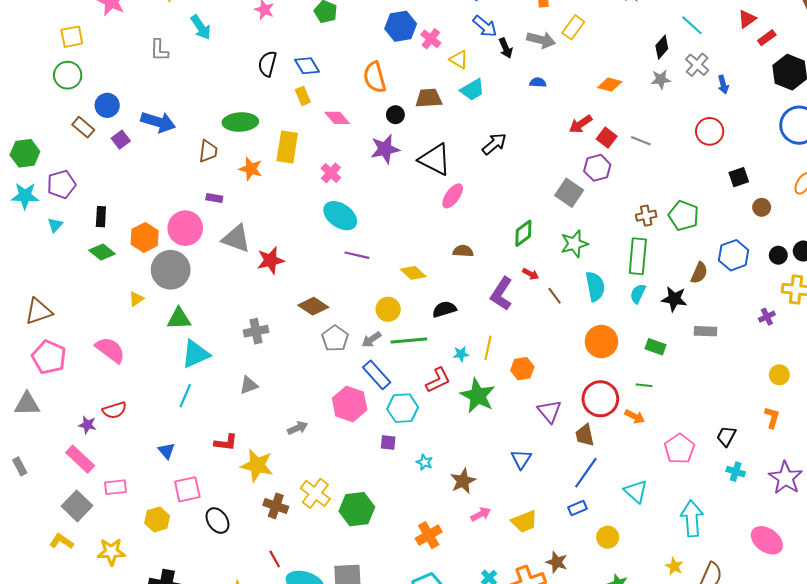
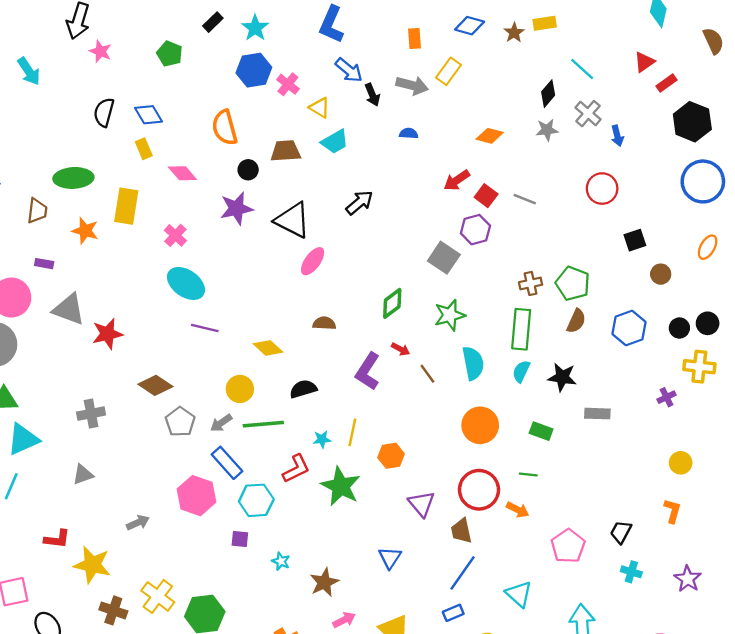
brown semicircle: (699, 273) -> (576, 321), moved
purple star: (786, 478) -> (688, 579), size x0.7

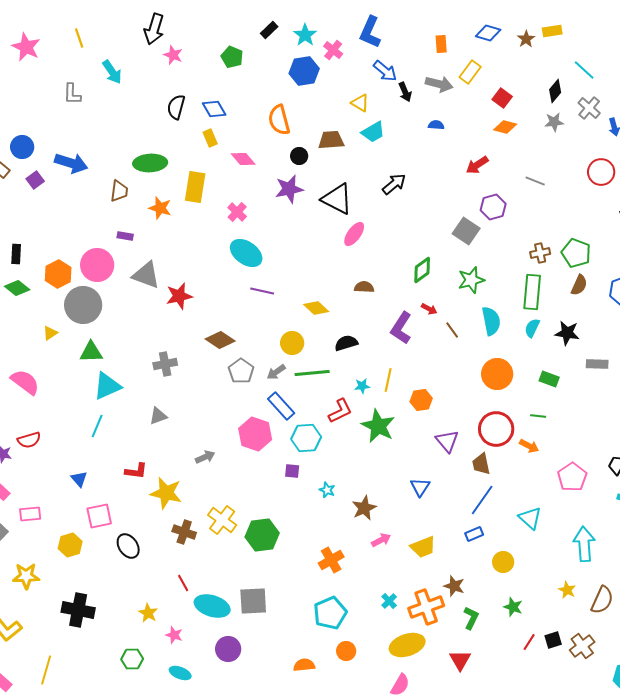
pink cross: (288, 84) -> (333, 50), moved
red square: (486, 196) -> (502, 98), moved

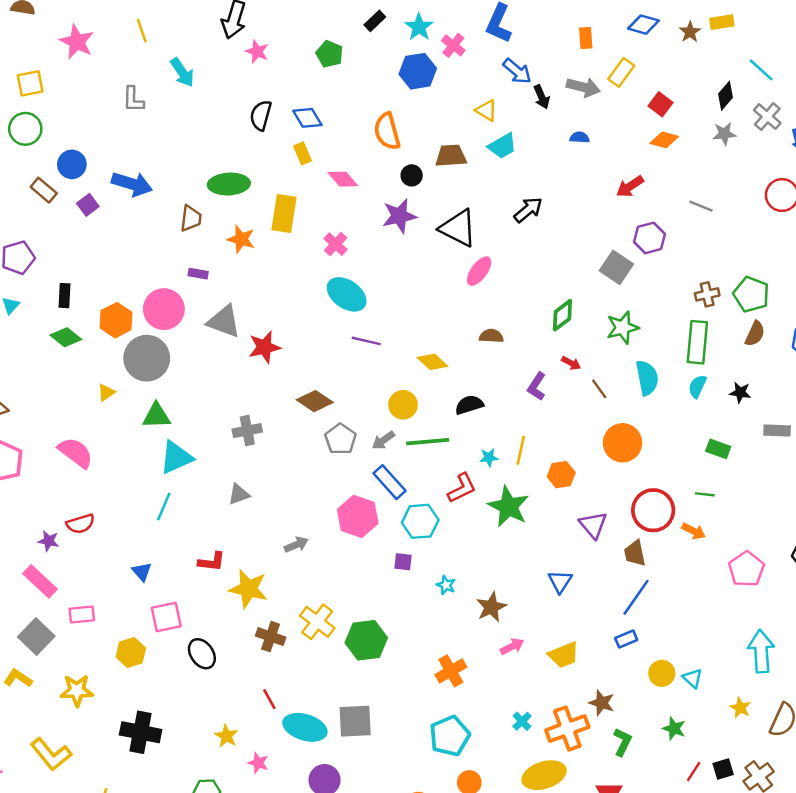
purple L-shape: (401, 328) -> (537, 386), size x0.7
black star: (567, 333) -> (740, 393), size x0.7
orange circle: (497, 374) -> (623, 443), moved
cyan triangle: (530, 518) -> (692, 678), moved, size x0.7

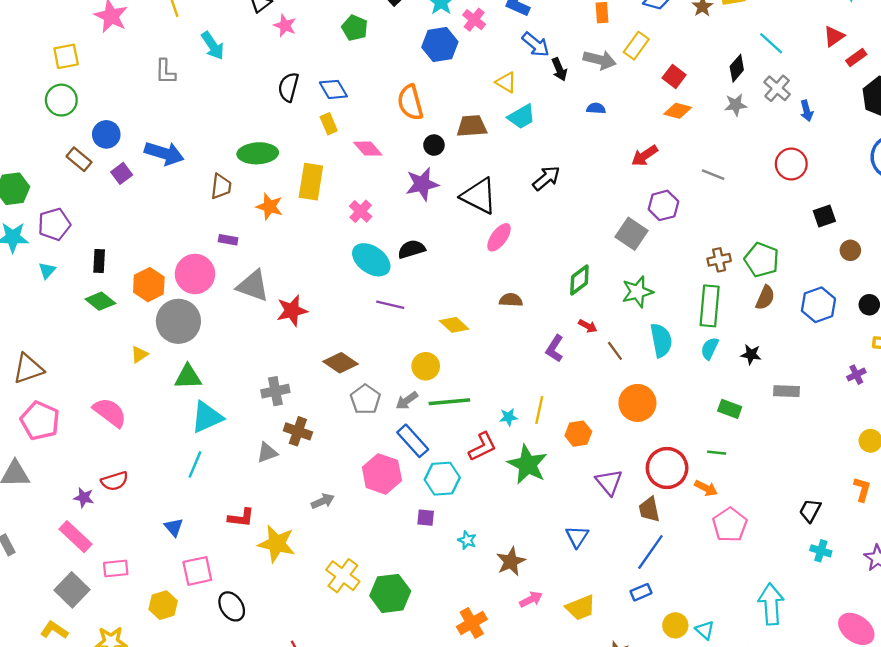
black semicircle: (469, 405) -> (411, 249), moved
pink pentagon: (746, 569) -> (730, 525), moved
brown cross: (271, 637) -> (298, 431), moved

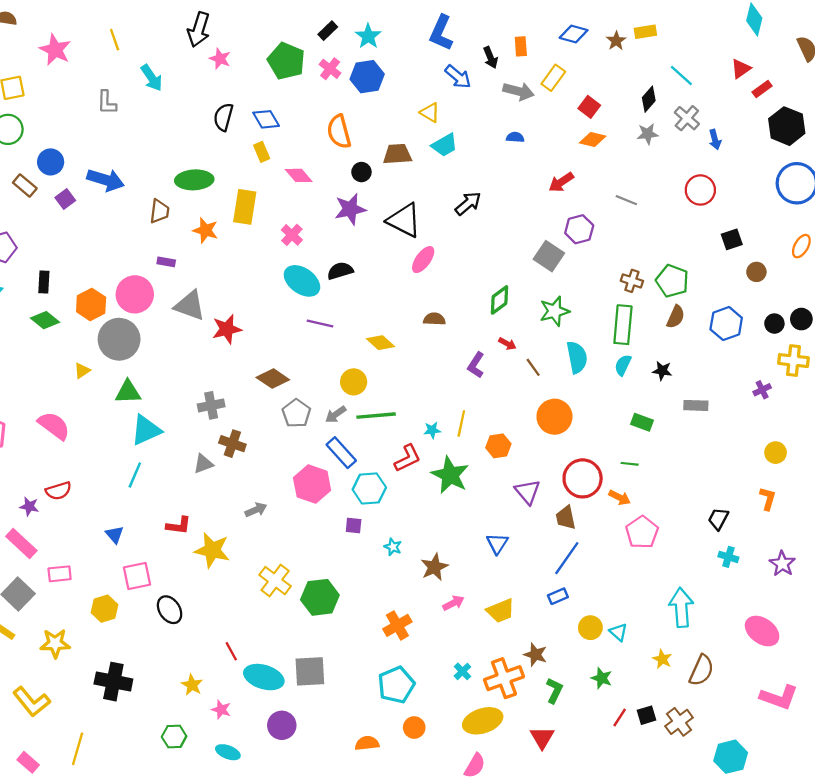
pink cross: (474, 20) -> (330, 69), moved
green pentagon: (355, 28) -> (286, 61), size x1.5
black arrow: (559, 69) -> (491, 58), moved
brown cross: (719, 260) -> (632, 281), turned 30

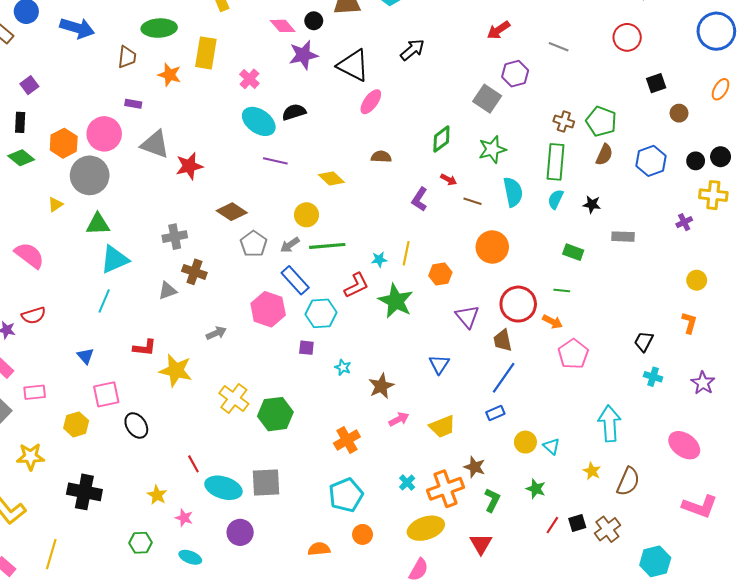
pink diamond: (299, 175) -> (283, 26), moved
purple square: (65, 199) -> (29, 85), moved
brown line: (533, 367) -> (473, 201), turned -36

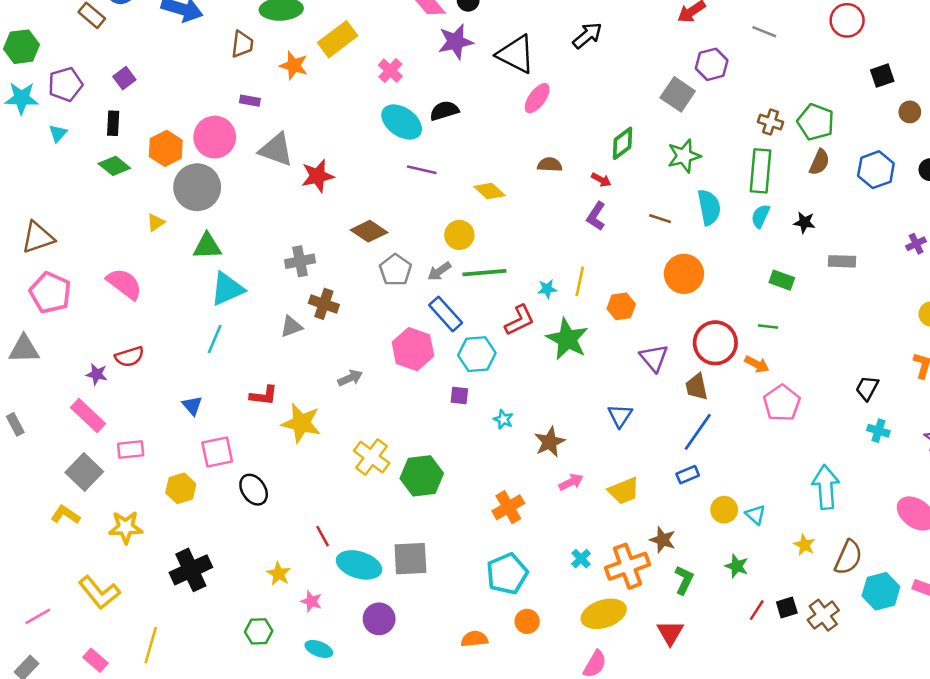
yellow rectangle: (206, 53) -> (338, 39), turned 44
red arrow: (449, 180) -> (601, 180), moved
black cross: (84, 492) -> (191, 570), turned -36
cyan hexagon: (655, 561) -> (881, 591), moved

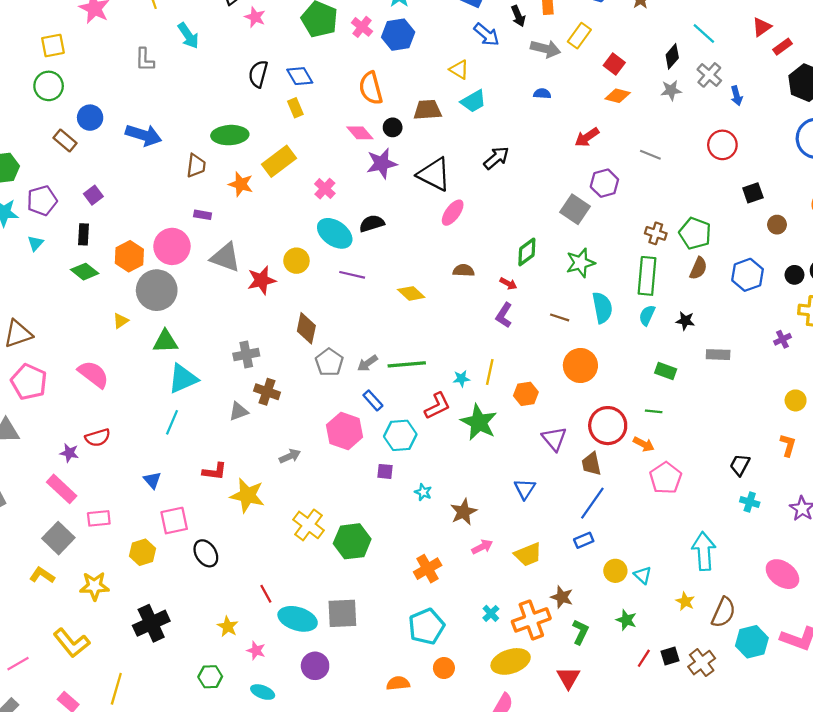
brown diamond: (369, 231) -> (306, 328), turned 68
yellow circle: (459, 235) -> (296, 261), moved
blue rectangle: (446, 314) -> (373, 400), size x0.7

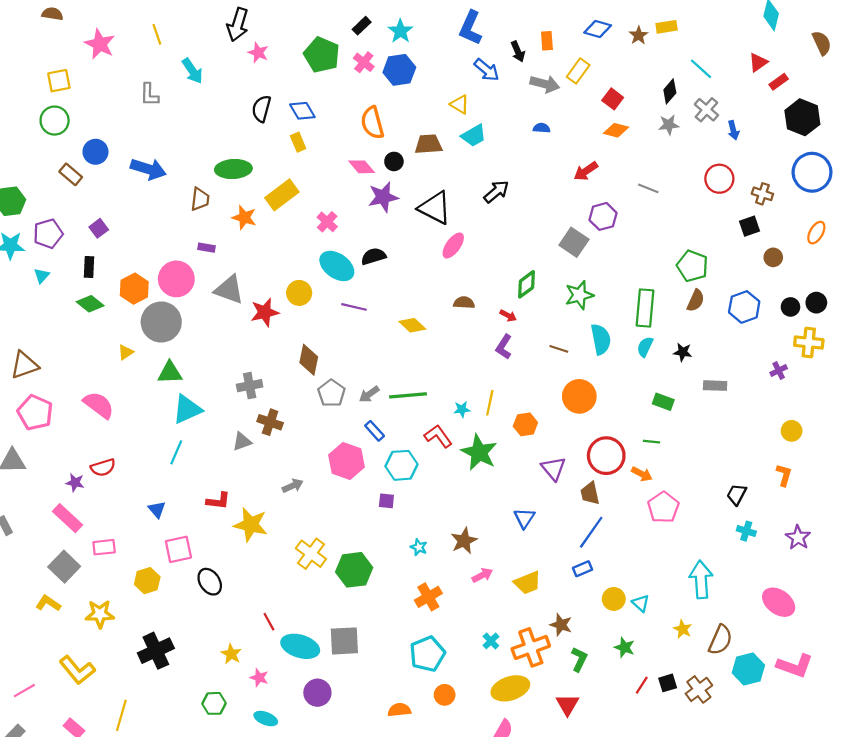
brown cross: (656, 233) -> (762, 194), moved
red L-shape: (437, 406) -> (438, 436), turned -100
cyan star: (423, 492) -> (419, 547), moved

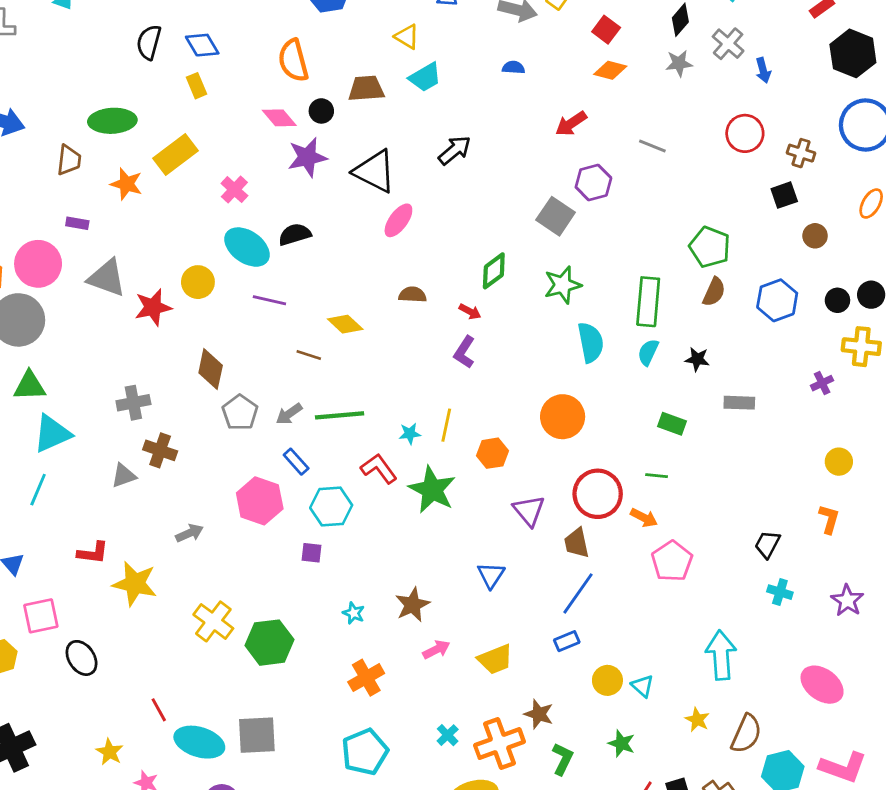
brown line: (559, 349) -> (309, 355), moved

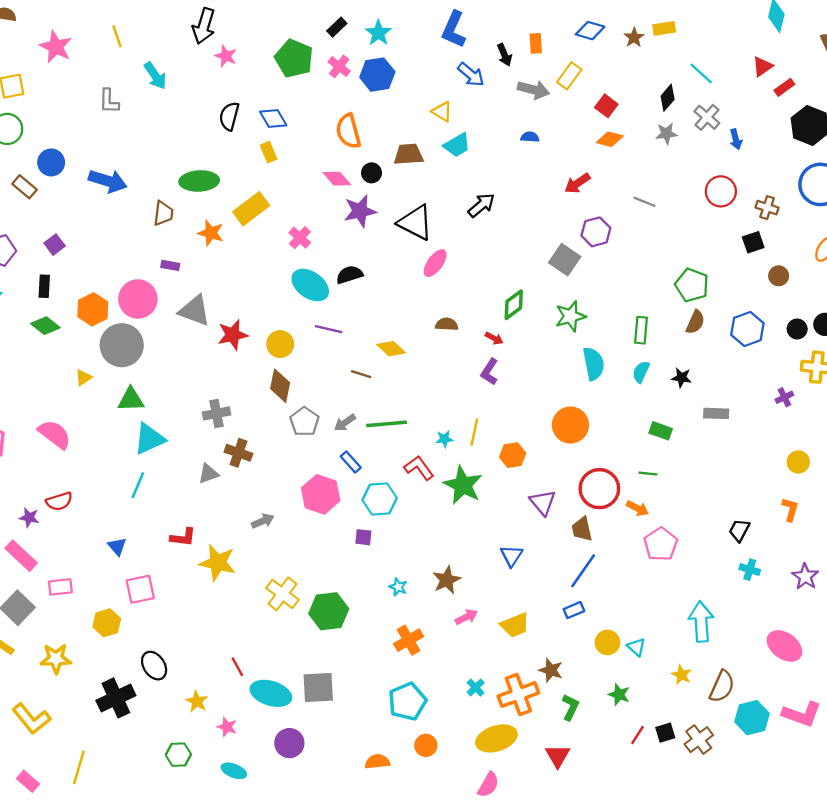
yellow circle: (198, 282) -> (280, 344), moved
green rectangle: (648, 302) -> (641, 330), size x0.7
black ellipse: (82, 658) -> (154, 666), moved

